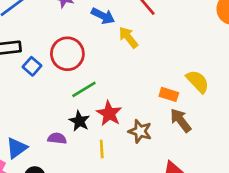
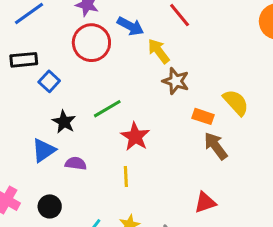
red circle: (67, 54) -> (91, 43), moved
black star: (79, 121) -> (64, 122), moved
brown star: (140, 131) -> (176, 81), moved
blue triangle: (17, 148) -> (44, 150), moved

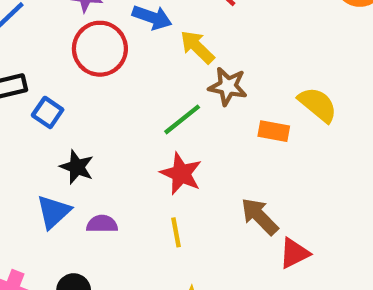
green line: (107, 109) -> (182, 119), moved
brown arrow: (216, 146) -> (260, 216), moved

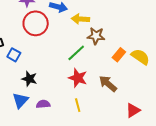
yellow arrow: (197, 47) -> (80, 19), turned -36
yellow semicircle: (318, 105) -> (140, 57), moved
orange rectangle: (274, 131) -> (119, 55), turned -56
brown arrow: (260, 216) -> (108, 84), moved

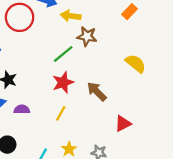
orange rectangle: (119, 55) -> (129, 12), moved
red star: (78, 78) -> (63, 82), turned 30
yellow line: (78, 105) -> (61, 113), turned 40

